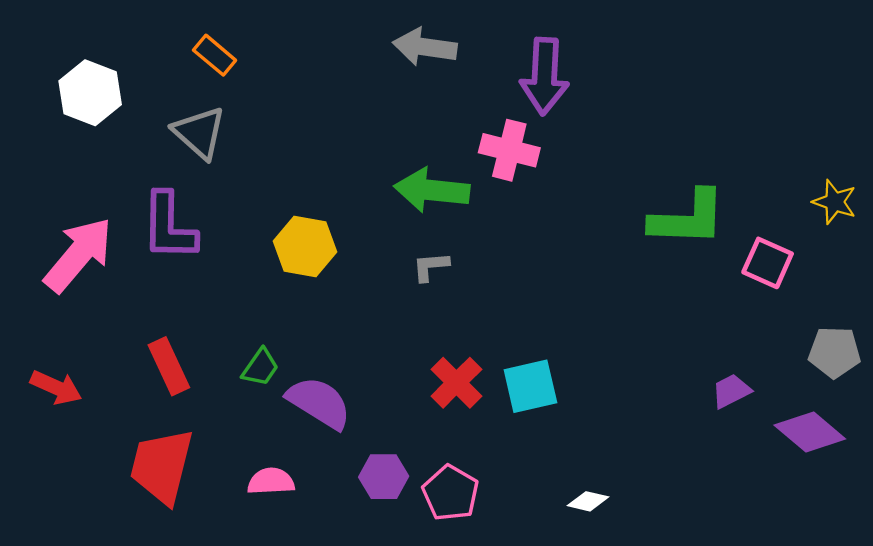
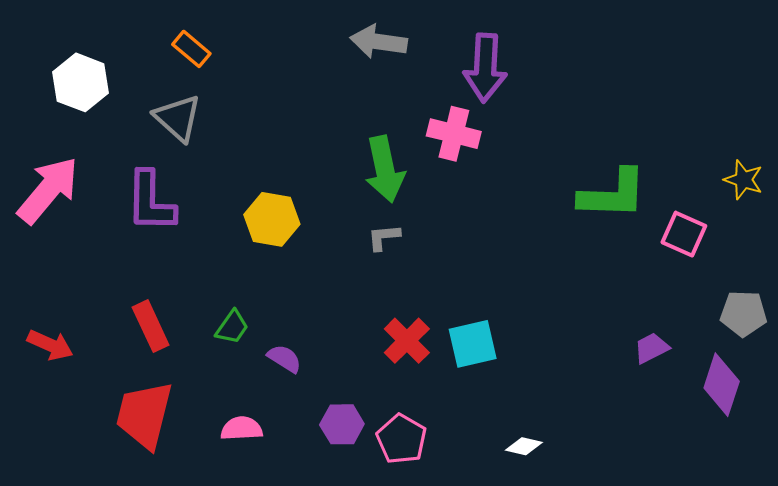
green arrow: (432, 190) -> (385, 169), turned -108
pink arrow: (78, 255) -> (48, 190), moved
purple semicircle: (319, 403) -> (284, 358), size x0.6
purple diamond: (810, 432) -> (722, 385), turned 68

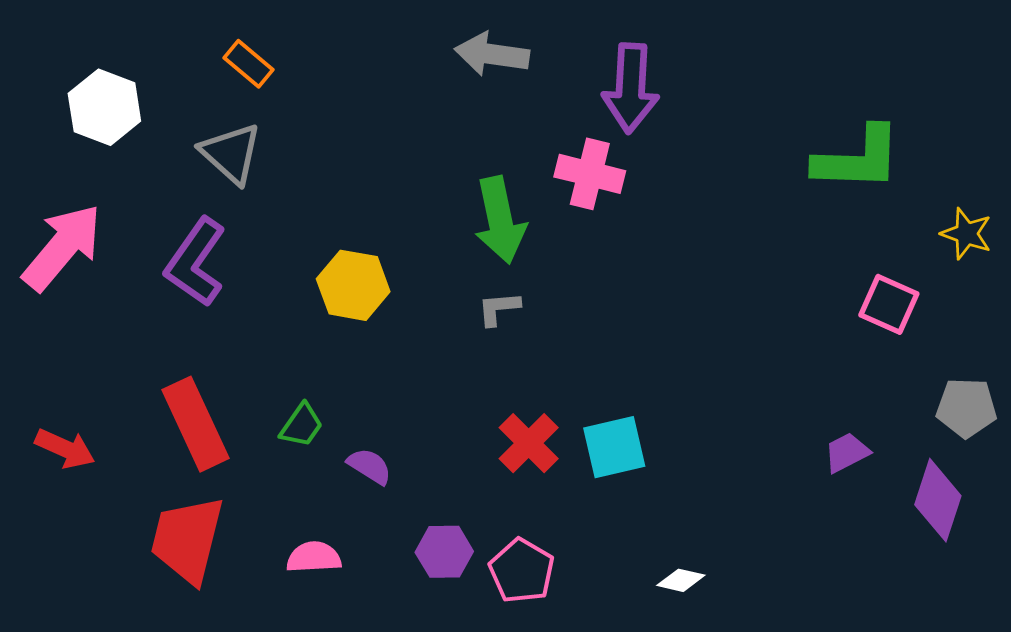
green L-shape: (613, 194) -> (858, 159), moved
purple L-shape: (151, 202) -> (196, 262), turned 34
red rectangle: (151, 326) -> (196, 424), size x1.4

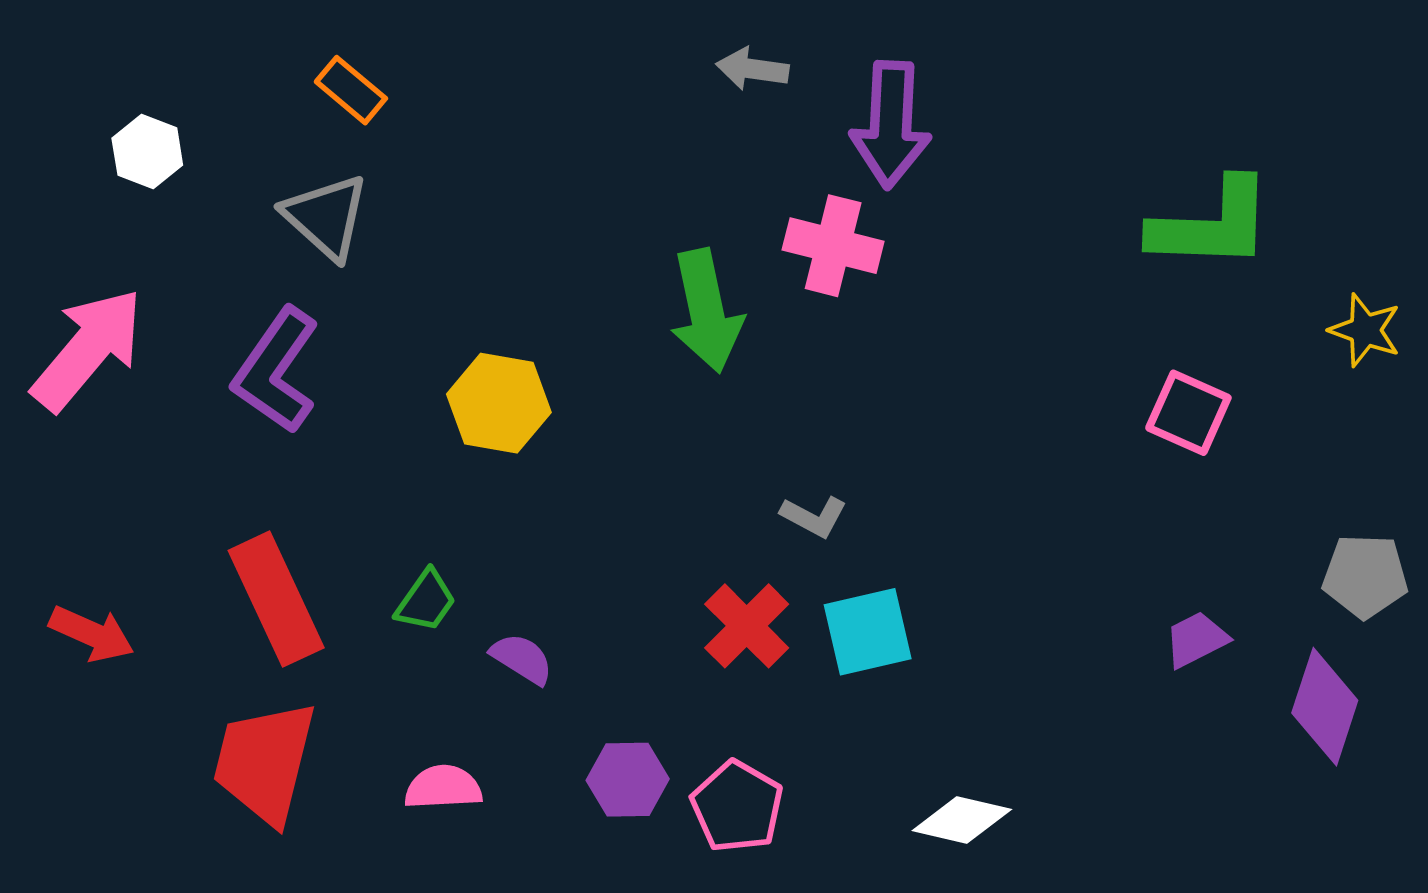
gray arrow: (492, 54) -> (752, 69), moved, size x0.7
white hexagon: (104, 107) -> (147, 152), size x0.7
pink square: (889, 304) -> (1188, 413), moved
gray L-shape: (499, 308) -> (814, 516), moved, turned -147
white diamond: (681, 580) -> (962, 820), size x1.4

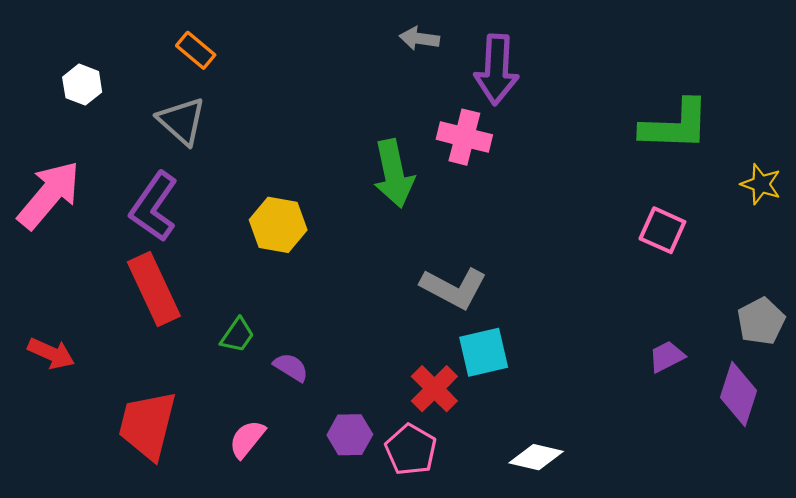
gray L-shape: (814, 516) -> (454, 288), size x1.8
gray pentagon: (1365, 576) -> (761, 321), turned -30
red rectangle: (276, 599) -> (154, 289), moved
red cross: (747, 626) -> (434, 389), moved
pink semicircle: (443, 787) -> (247, 439), turned -48

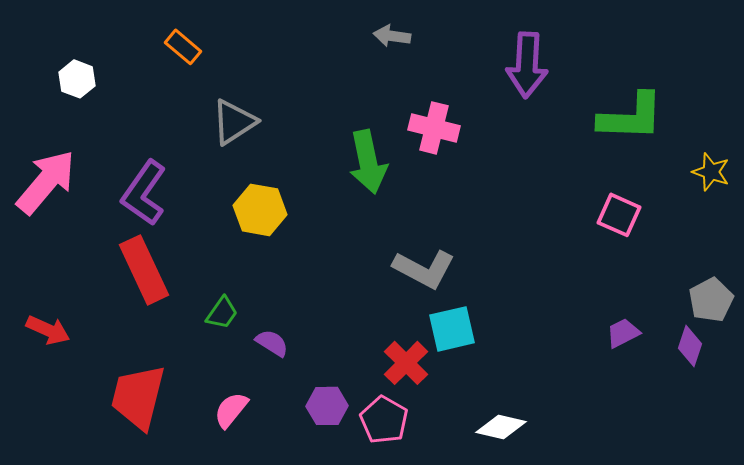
purple arrow: (497, 70) -> (527, 65), moved
gray triangle: (182, 121) -> (234, 122), moved, turned 45
purple diamond: (738, 394) -> (690, 346), moved, size x0.7

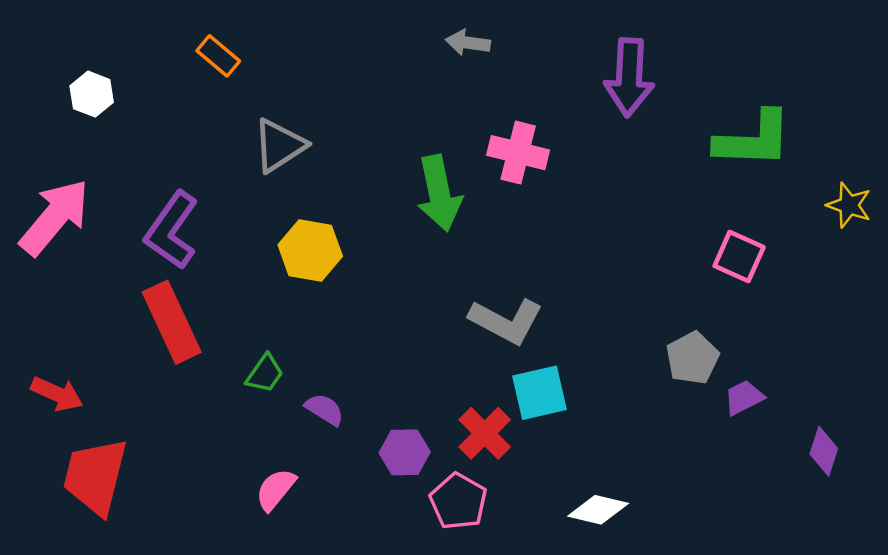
gray pentagon: (711, 300) -> (692, 358), moved
purple diamond: (690, 346) -> (824, 451), moved
red trapezoid: (138, 397) -> (95, 476), moved
purple hexagon: (327, 406) -> (405, 452), moved

